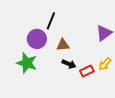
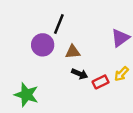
green star: (27, 63) -> (26, 95), moved

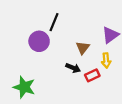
brown triangle: (73, 52) -> (83, 48), moved, turned -48
yellow arrow: (121, 74) -> (106, 60), moved, turned -48

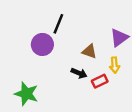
brown triangle: (83, 48) -> (89, 51), turned -48

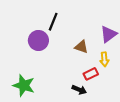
black arrow: (79, 73) -> (79, 90), moved

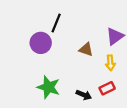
red rectangle: (91, 74) -> (107, 88), moved
green star: (24, 86) -> (48, 87), moved

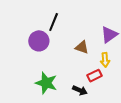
red rectangle: (107, 88) -> (95, 76), moved

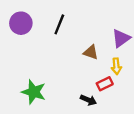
purple circle: (39, 41) -> (21, 23), moved
green star: (46, 83) -> (34, 92), moved

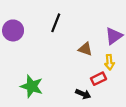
purple circle: (21, 23) -> (13, 30), moved

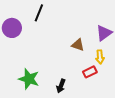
black line: (56, 23) -> (39, 13), moved
black arrow: (83, 94) -> (61, 86), moved, turned 88

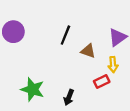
black line: (39, 13) -> (65, 35), moved

